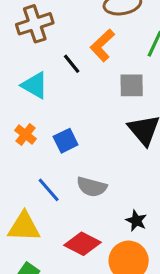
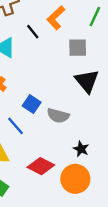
blue square: (66, 141) -> (32, 104), moved, turned -30
gray semicircle: (92, 187) -> (58, 116), moved

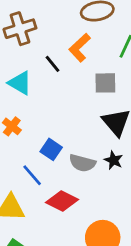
black star: (81, 149) -> (114, 160), moved
red diamond: (41, 166) -> (62, 201), moved

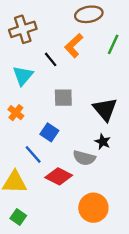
cyan triangle: (20, 83) -> (23, 76), turned 40
gray square: (105, 83) -> (63, 98), moved
gray semicircle: (82, 163) -> (84, 158), moved

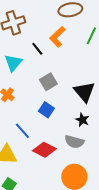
gray square: (63, 98) -> (48, 82), turned -30
blue square: (49, 132) -> (46, 110), moved
gray semicircle: (84, 158) -> (74, 142), moved

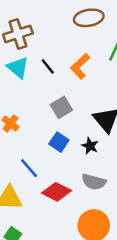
orange L-shape: (57, 37) -> (80, 66), moved
cyan triangle: (13, 63) -> (18, 68), moved, turned -30
black star: (82, 120) -> (90, 146), moved

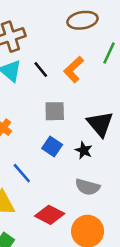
gray square: (61, 107) -> (55, 111), turned 30
red diamond: (56, 192) -> (50, 215), moved

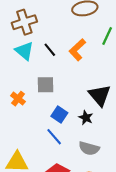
gray square: (55, 111) -> (46, 85), moved
blue line: (22, 173) -> (54, 137), moved

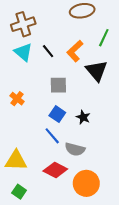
gray square: (46, 85) -> (58, 85), moved
black triangle: (100, 95) -> (97, 71), moved
gray semicircle: (89, 148) -> (75, 149), moved

